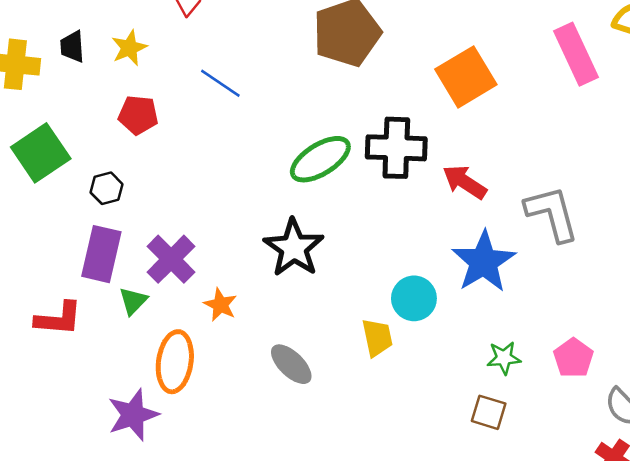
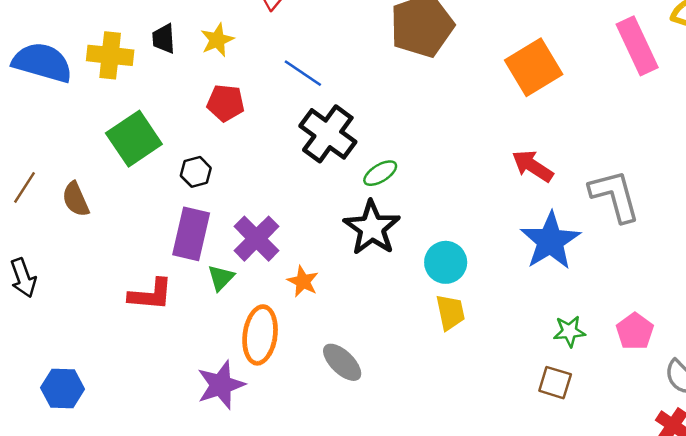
black cross: (396, 148) -> (328, 134), moved, turned 34
green ellipse: (320, 159) -> (380, 173), moved, size x0.6
cyan circle: (414, 298) -> (446, 262), moved
gray ellipse: (291, 364) -> (342, 362), moved

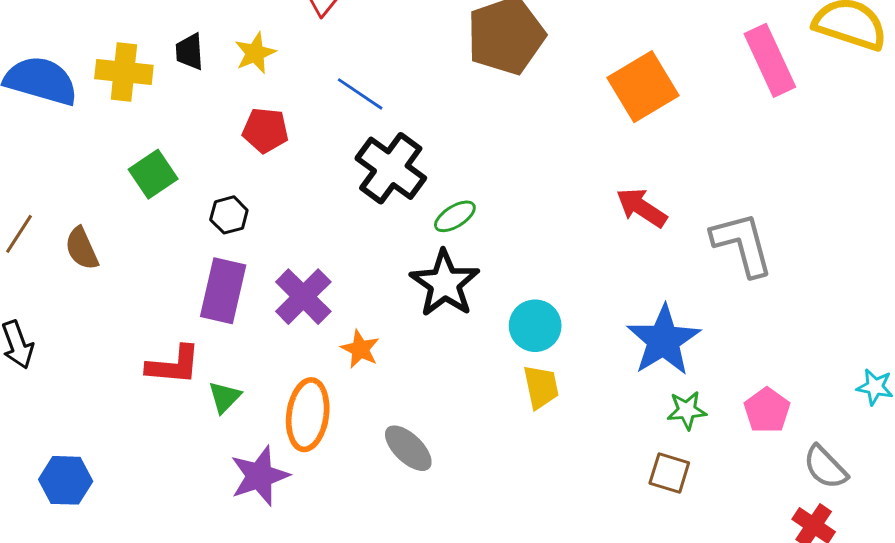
green square: (134, 139) -> (153, 174), size x0.7
blue star: (550, 241) -> (663, 340), moved
green triangle: (221, 278) -> (225, 397), moved

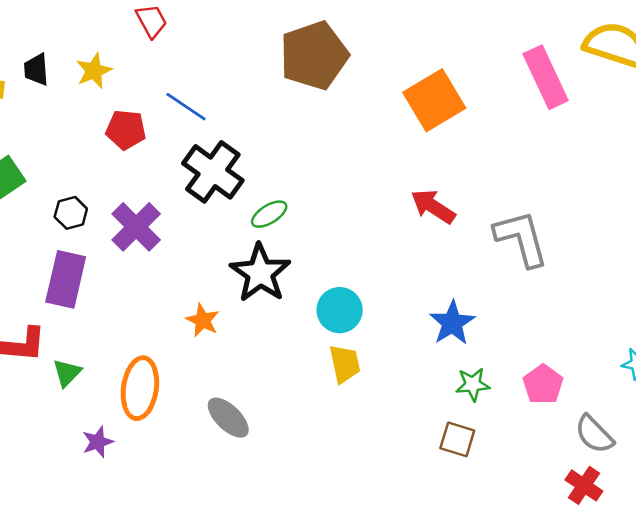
red pentagon: (265, 130) -> (126, 130), moved
purple cross: (303, 297) -> (136, 227), moved
blue star: (663, 340) -> (452, 323), size x0.7
orange star: (360, 349) -> (203, 320), moved
purple star: (260, 476) -> (98, 442), size x0.6

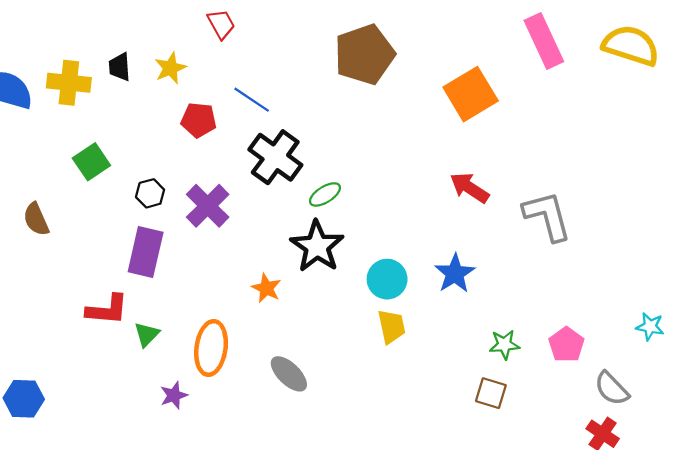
pink rectangle: (546, 77) -> (544, 41), moved
blue star: (452, 323) -> (455, 273), moved

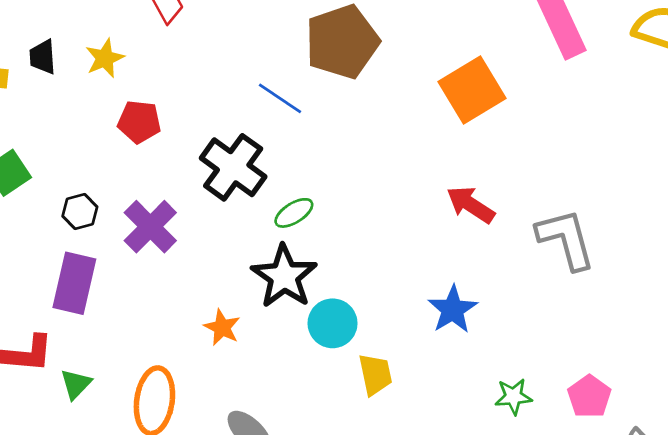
blue line: (252, 100) -> (280, 98), moved
cyan circle: (387, 279) -> (333, 323), moved

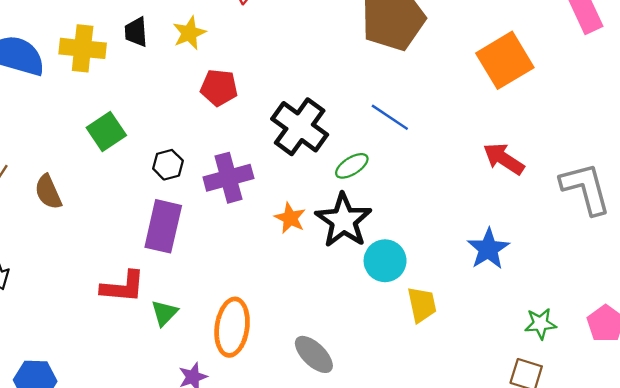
blue line: (280, 98) -> (390, 117), moved
purple cross: (150, 227) -> (228, 178), turned 30
orange star: (222, 327) -> (290, 218), moved

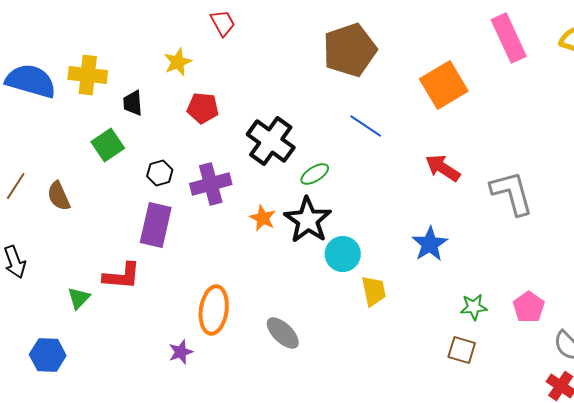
black trapezoid: (136, 32) -> (133, 103), moved
blue line: (390, 117) -> (366, 126), moved
green triangle: (164, 313) -> (79, 298), moved

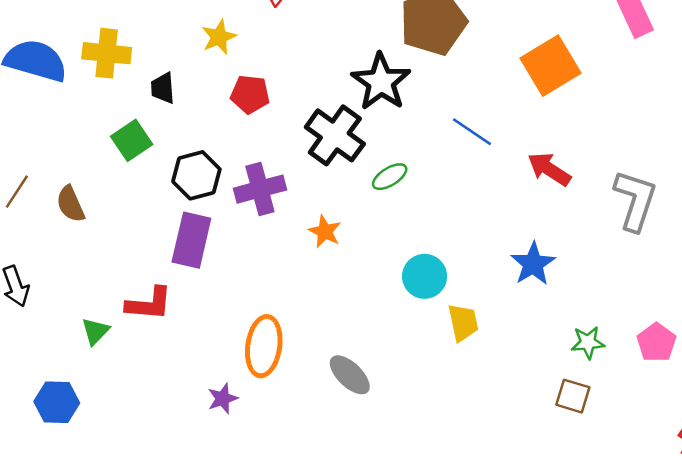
blue line: (366, 126) -> (472, 132), moved
black hexagon: (160, 173) -> (196, 175), size x1.5
gray L-shape: (512, 193) -> (635, 200), turned 33
black star: (308, 220) -> (381, 82), moved

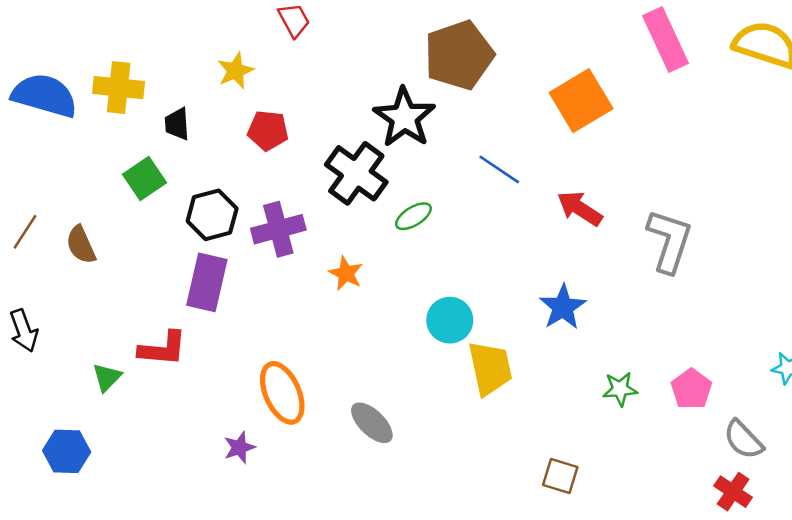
yellow trapezoid: (463, 322) -> (490, 368), size x1.4
orange ellipse: (264, 346) -> (282, 393), turned -32
brown square: (573, 396) -> (560, 476), moved

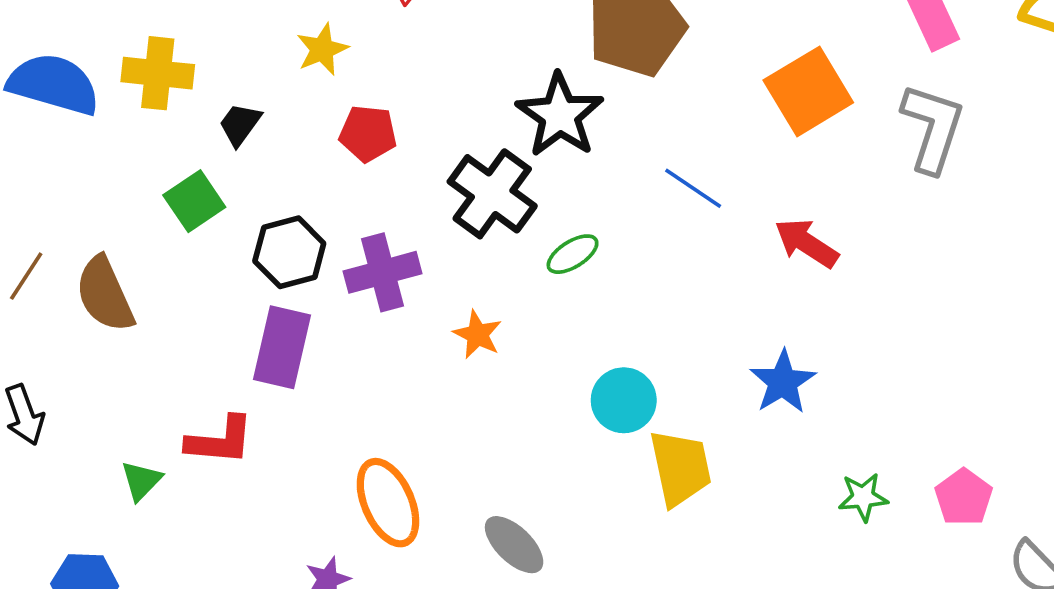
black trapezoid: (177, 124) -> (240, 124), turned 40
gray L-shape: (669, 241) -> (933, 128), moved
brown semicircle: (81, 245) -> (105, 294), size x1.4

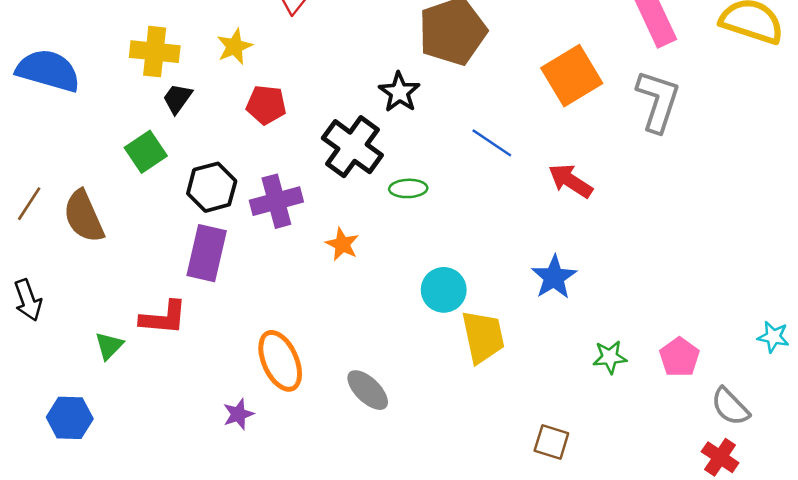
yellow cross: (158, 73) -> (155, 52), moved
black star: (560, 115) -> (399, 92), size x0.7
green ellipse: (573, 254) -> (408, 188), turned 30

